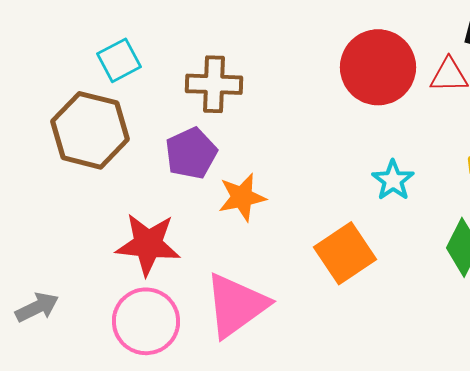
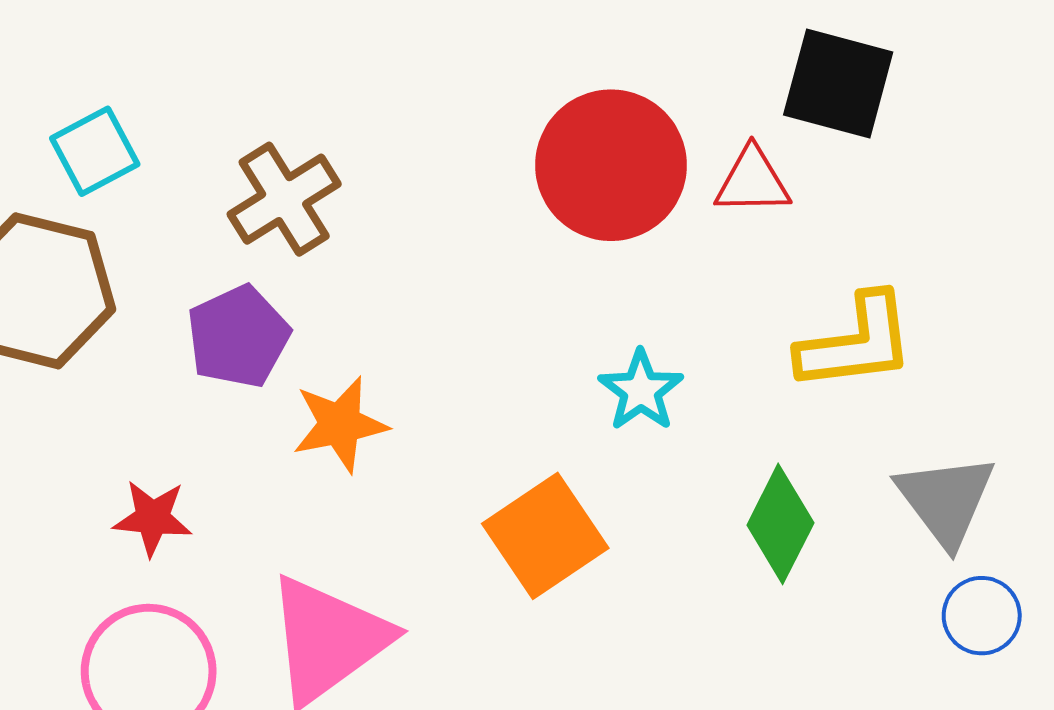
brown cross: (214, 84) -> (284, 199), turned -34
red star: (148, 244) -> (153, 518), size x0.6

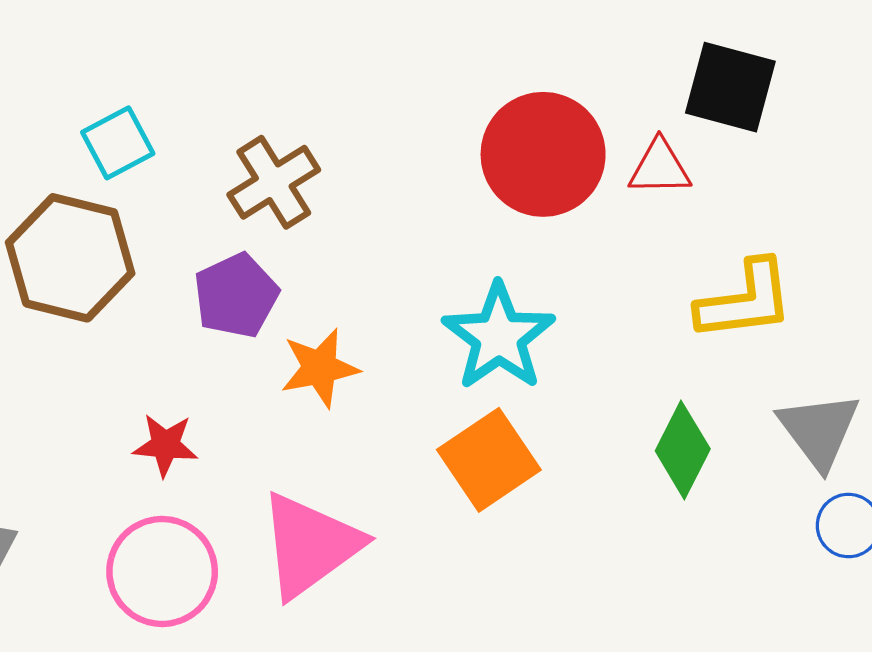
cyan star: (641, 390) -> (499, 337), moved, size x1.6

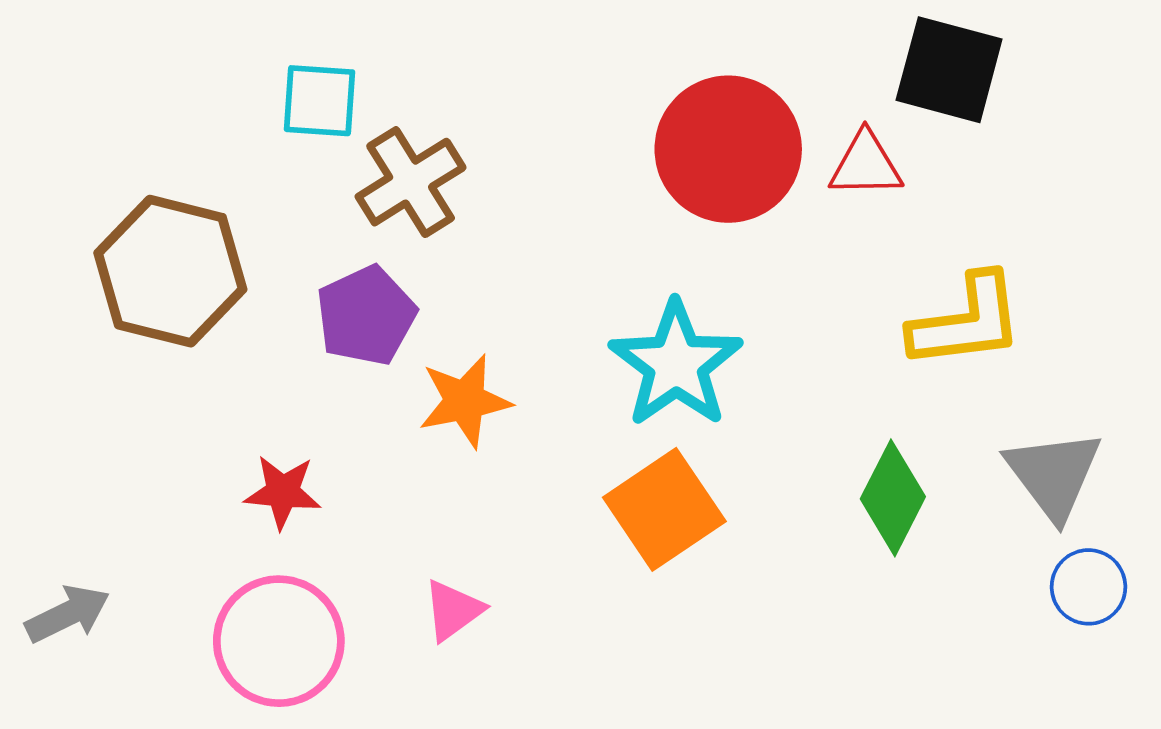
cyan square: (118, 143) -> (320, 101), moved, turned 32
pink triangle: (310, 545) -> (453, 610), size x0.5

